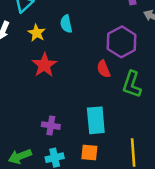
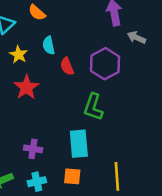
red semicircle: (104, 69) -> (67, 66), moved
green L-shape: (132, 84) -> (93, 107), moved

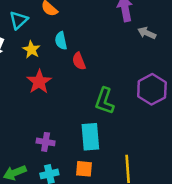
purple hexagon: (105, 64) -> (152, 89), moved

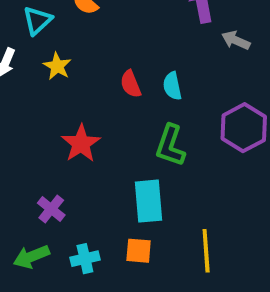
cyan semicircle: (61, 41) -> (172, 86), moved
red star: (39, 82) -> (81, 144), moved
purple cross: (46, 142) -> (51, 209), moved, turned 30

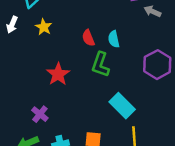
green L-shape: (170, 146) -> (100, 65), moved
cyan rectangle: (148, 201) -> (122, 106), moved, turned -40

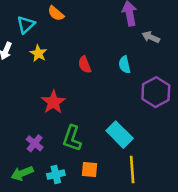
cyan semicircle: (114, 39) -> (125, 65), moved
green L-shape: (100, 65) -> (72, 138), moved

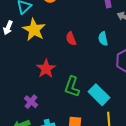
yellow star: (38, 53) -> (34, 30), size x1.6
green L-shape: (72, 138) -> (72, 87), moved

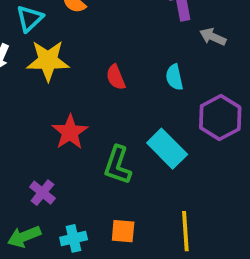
yellow star: (34, 30) -> (48, 61), turned -30
cyan rectangle: (99, 95) -> (167, 149), moved

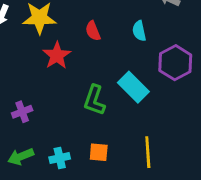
red star: (70, 132) -> (57, 55), moved
purple cross: (42, 193) -> (22, 112), moved, turned 30

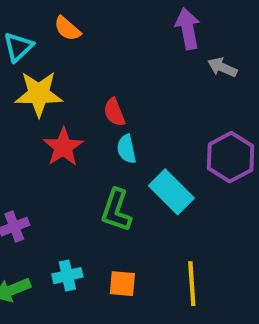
cyan semicircle: (139, 31) -> (126, 149), moved
cyan cross: (60, 158) -> (67, 276), moved

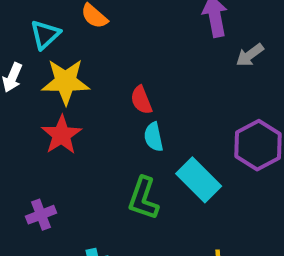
gray arrow: (222, 67) -> (250, 55), turned -60
red star: (63, 147) -> (61, 135), moved

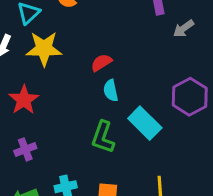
red semicircle: (141, 100) -> (101, 63), turned 80
red star: (61, 135) -> (24, 100), moved

